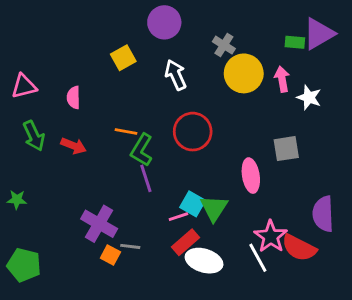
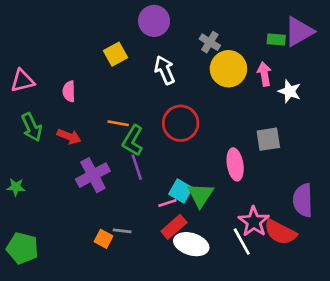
purple cross: (99, 224) -> (93, 175), moved, turned 32

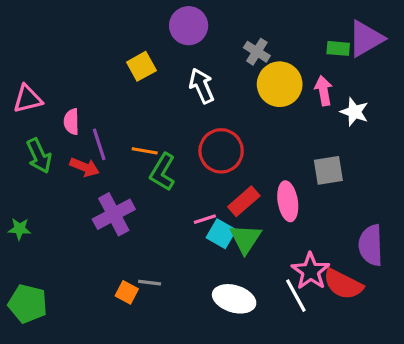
pink semicircle: (69, 91) -> (72, 122), moved
purple line: (137, 167) -> (99, 144), moved
pink line: (167, 203) -> (205, 219), moved
red rectangle: (174, 227) -> (244, 201), moved

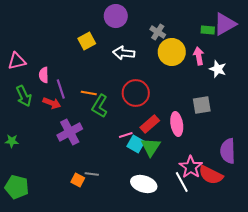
white arrow: (202, 86) -> (124, 53), turned -60

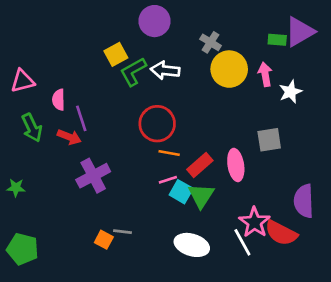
white star: (218, 69) -> (290, 92), turned 30
orange line: (89, 93) -> (169, 153), moved
red circle: (136, 93) -> (157, 124), moved
green L-shape: (100, 106) -> (133, 72), moved, turned 30

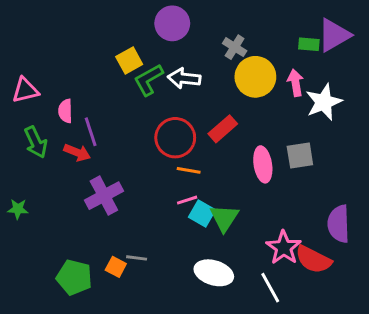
white star: (290, 92) -> (324, 102), size x1.4
red rectangle: (200, 165) -> (223, 129), moved
pink ellipse: (236, 165) -> (263, 164), moved
white line: (242, 242) -> (270, 288), moved
green pentagon: (23, 249) -> (74, 277), moved

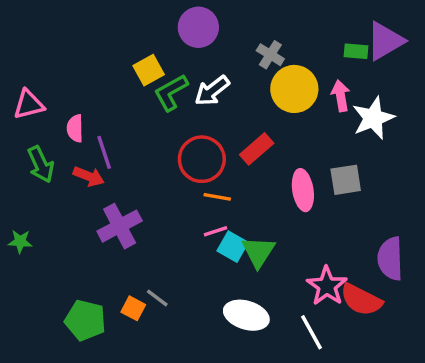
white arrow: (184, 78) -> (212, 91), turned -44
gray line: (137, 258) -> (157, 298), turned 30

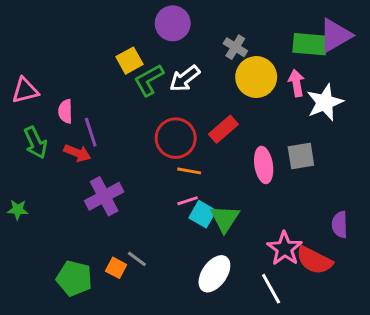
green rectangle: (356, 51) -> (310, 44), size x1.6
purple semicircle: (390, 259) -> (340, 225), size x0.7
white ellipse: (246, 315) -> (214, 274), turned -72

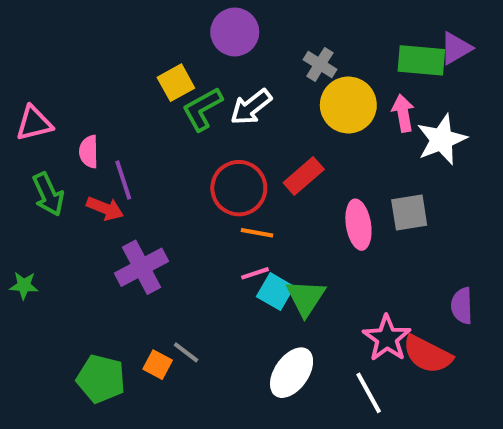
purple triangle: (335, 35) -> (456, 48), size x0.7

